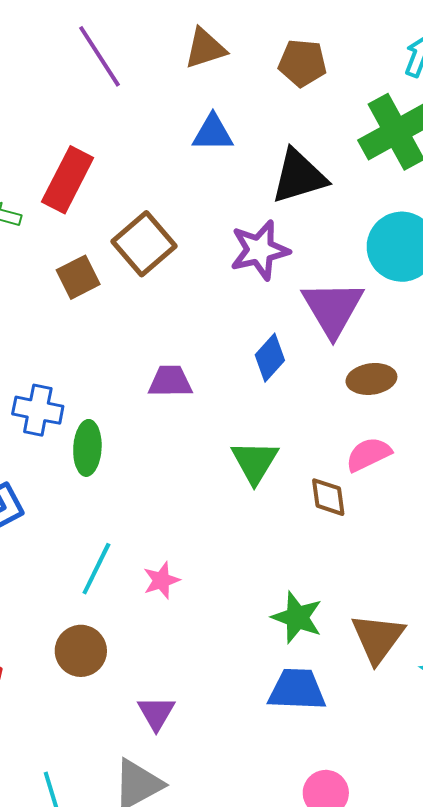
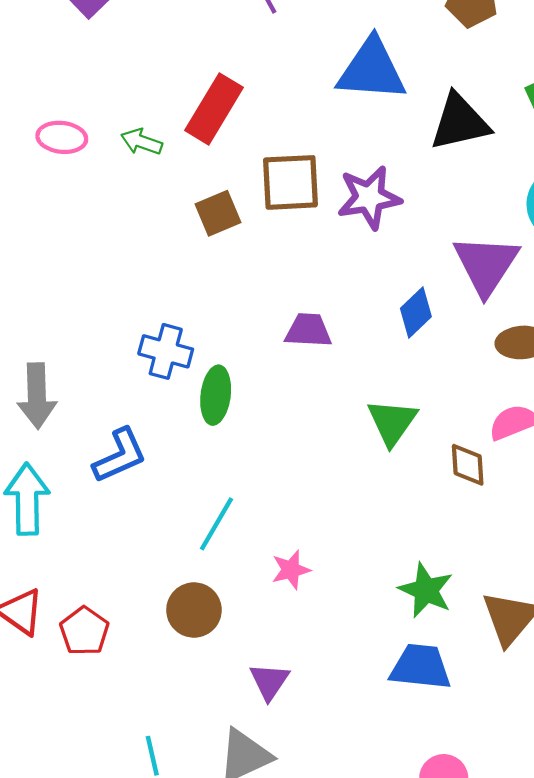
blue triangle: (213, 133) -> (372, 70), size x1.6
brown square: (144, 244) -> (290, 182), turned 34
purple star: (260, 250) -> (369, 197), moved
pink star: (161, 580) -> (291, 570), moved

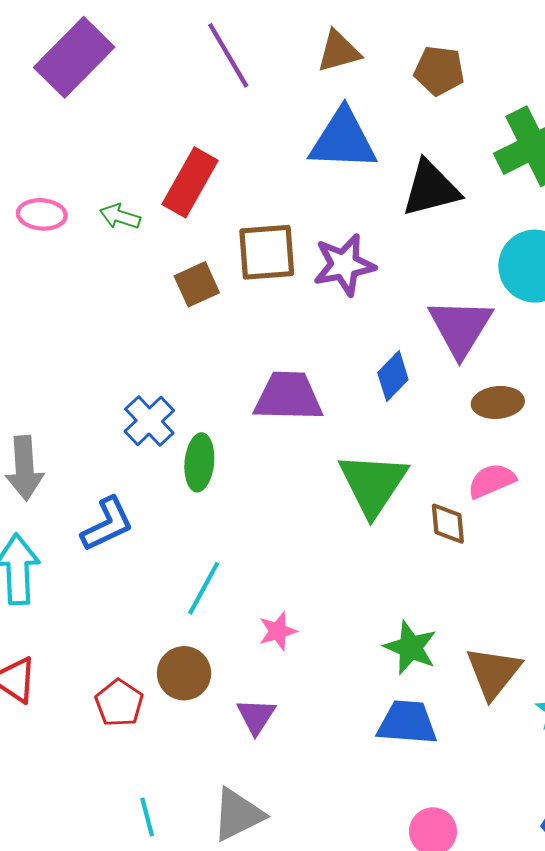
purple trapezoid: (308, 330) -> (288, 397), size x1.5
blue cross: (166, 351) -> (149, 421), turned 33
green triangle: (392, 422) -> (373, 484), size x1.4
red pentagon: (84, 631) -> (119, 703), moved
purple triangle: (269, 681) -> (256, 716), moved

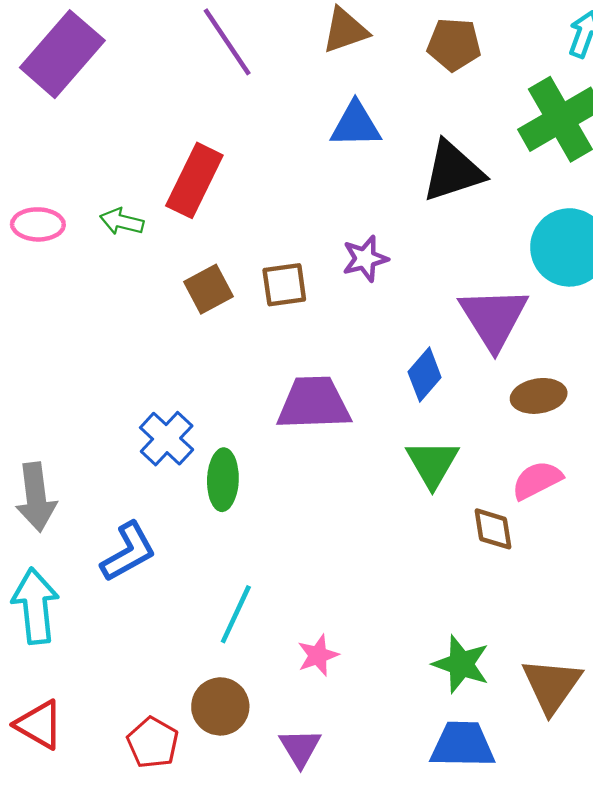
blue triangle: (343, 140) -> (356, 125), size x0.7
brown square: (267, 252) -> (284, 285), moved, size x0.7
purple star: (344, 265) -> (365, 259), size x0.7
green triangle: (373, 484) -> (432, 464), moved, size x0.7

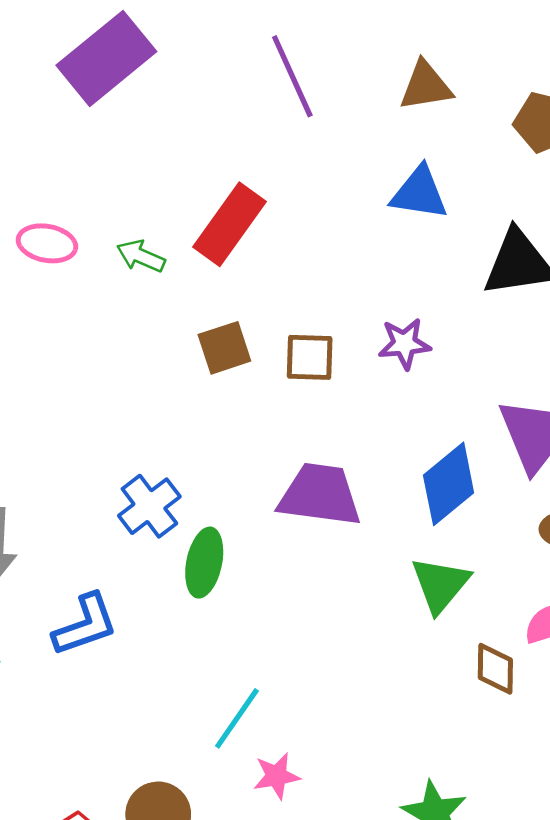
blue diamond: (425, 375) -> (449, 484), size x1.4
cyan line: (236, 614) -> (237, 718), moved

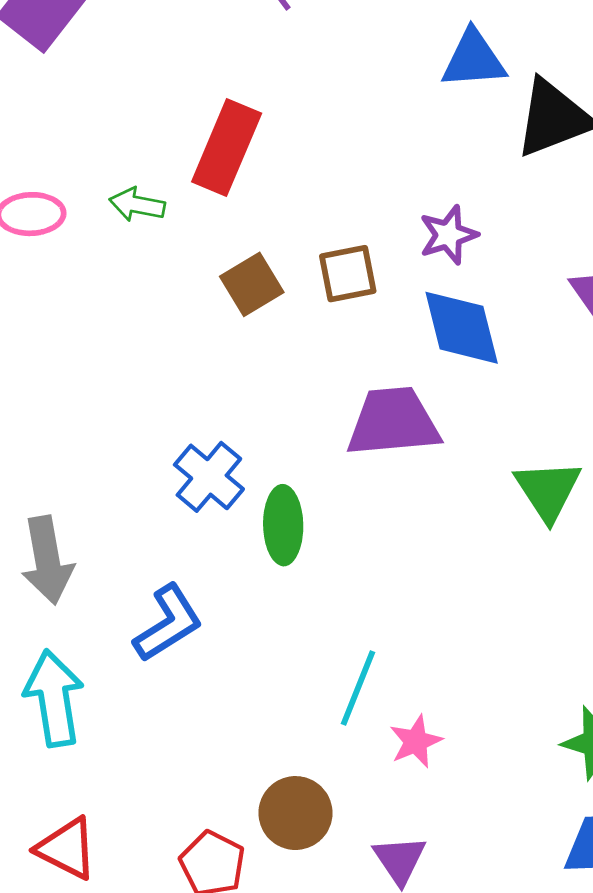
blue triangle: (419, 193) -> (474, 59), moved
blue diamond: (449, 484) -> (462, 328), moved, turned -52

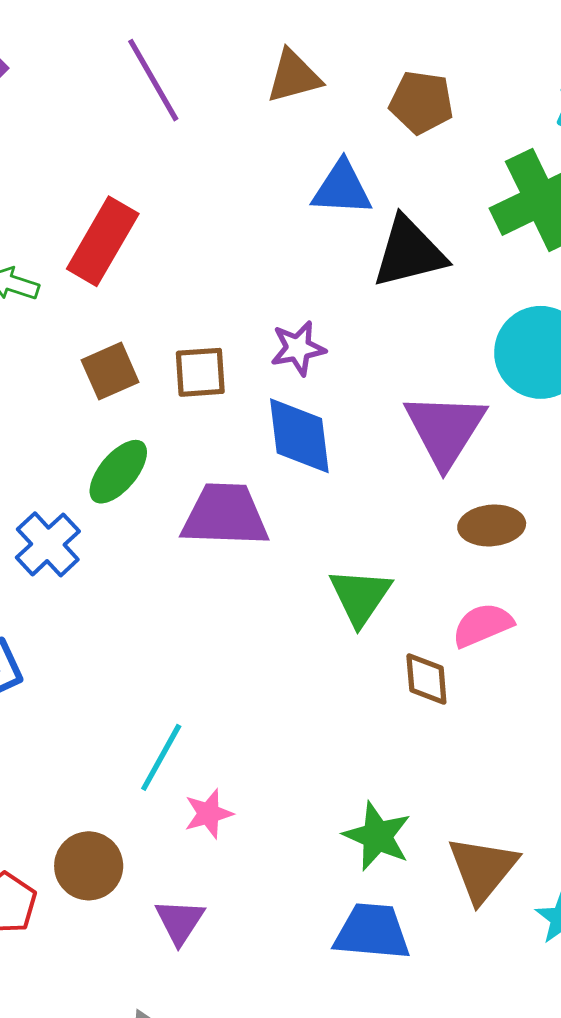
green ellipse: (283, 525) -> (118, 472), moved, turned 34

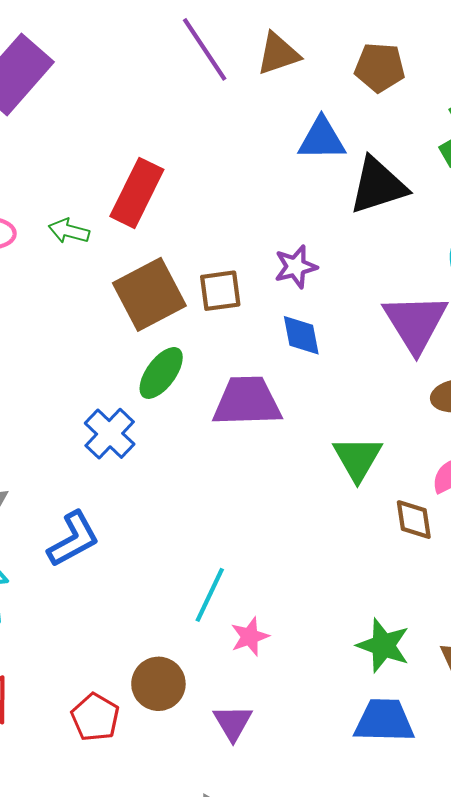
purple line: (153, 80) -> (205, 49), moved
brown square: (110, 371) -> (149, 294), size x1.6
blue diamond: (299, 436) -> (301, 335), size x0.7

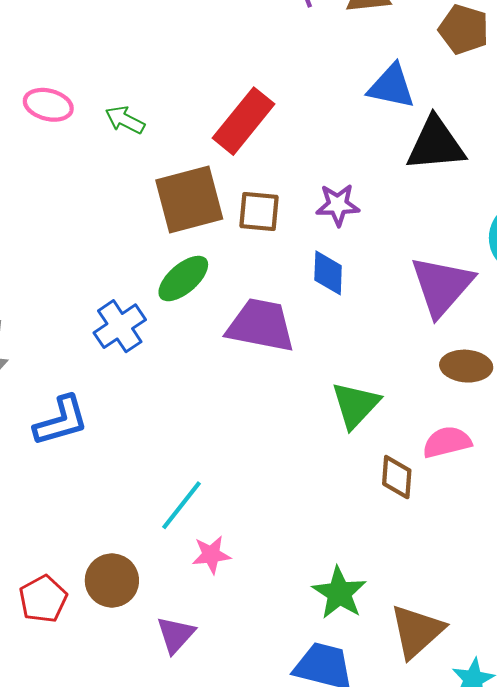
red rectangle: (137, 193) -> (244, 121), moved

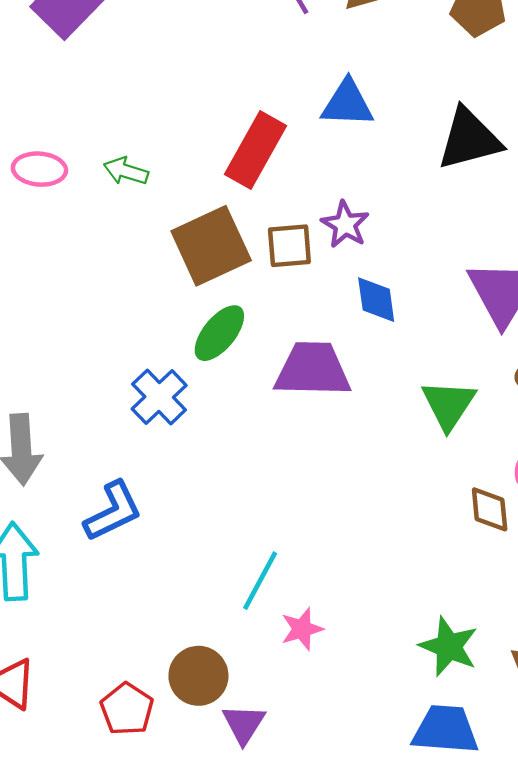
blue triangle: (391, 86) -> (347, 103), moved
purple star: (338, 205) -> (345, 225), moved, turned -30
green triangle: (356, 405) -> (448, 405), moved
purple triangle: (176, 635) -> (244, 724), moved

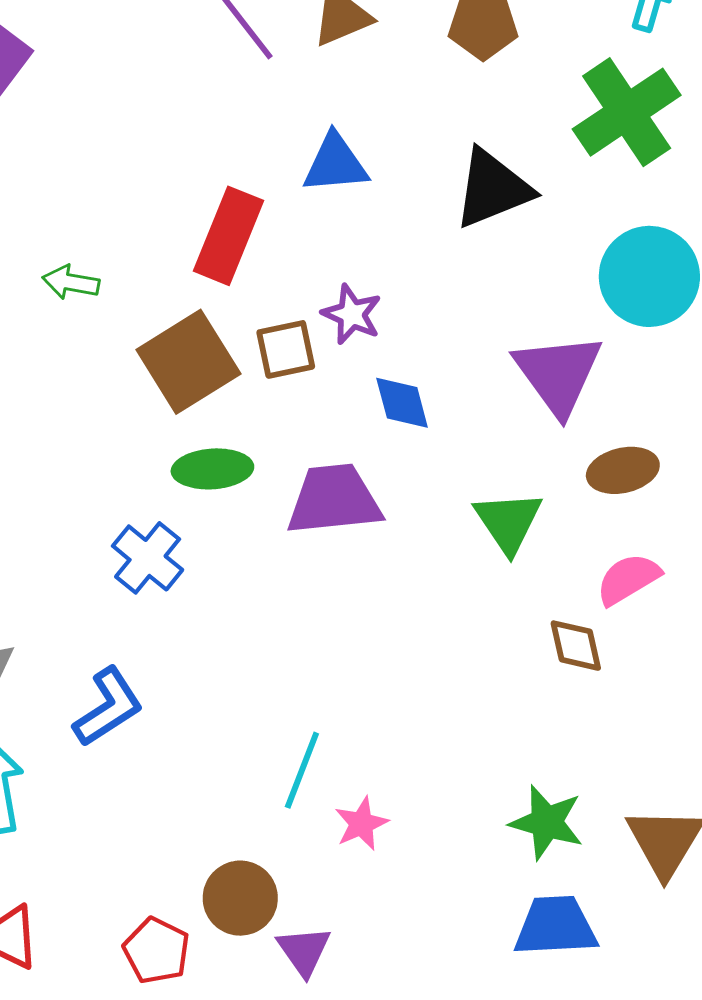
green ellipse: (219, 333) -> (212, 469), turned 54

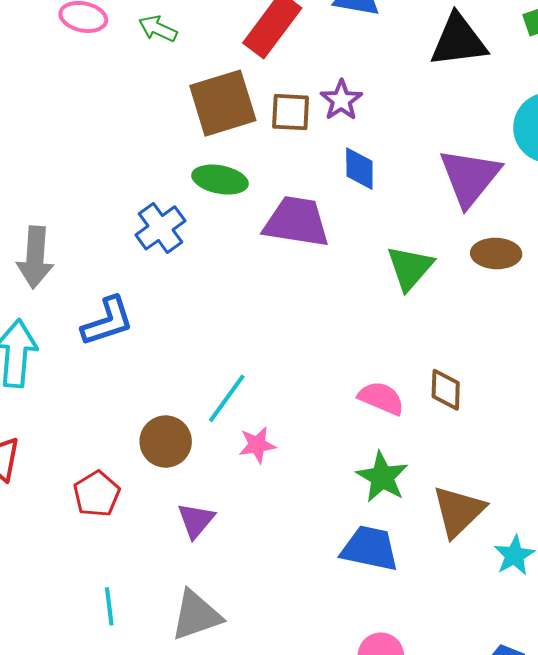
pink semicircle: (628, 579) -> (381, 398), moved, turned 39
brown diamond: (576, 646) -> (446, 390), moved
brown circle: (240, 898) -> (166, 442), moved

